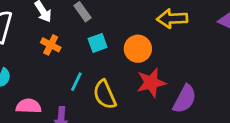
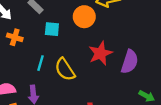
cyan square: (98, 43) -> (52, 29), turned 35
orange circle: (138, 49) -> (84, 17), moved

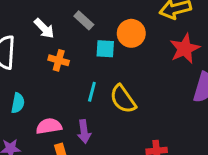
orange circle: (84, 17) -> (131, 33), moved
red star: (100, 53) -> (185, 49), moved

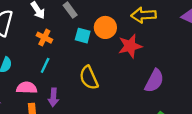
red star: (185, 49) -> (130, 46), moved
cyan line: (92, 92) -> (45, 65), moved

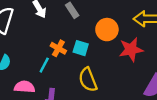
cyan square: (83, 36) -> (81, 48), moved
orange cross: (44, 38) -> (58, 48), moved

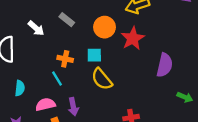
cyan square: (81, 48) -> (94, 55), moved
cyan line: (44, 65) -> (57, 79), turned -42

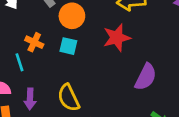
orange circle: (105, 27) -> (72, 16), moved
yellow semicircle: (102, 79) -> (69, 98), moved

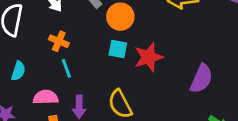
red star: (117, 38) -> (149, 57), moved
orange cross: (34, 42) -> (59, 41), moved

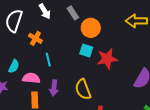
orange cross: (59, 41) -> (35, 38), moved
cyan semicircle: (18, 71) -> (14, 66), moved

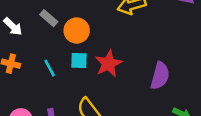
cyan line: (48, 60) -> (50, 68), moved

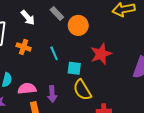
cyan square: (79, 61) -> (74, 68), moved

